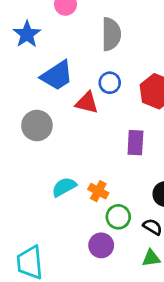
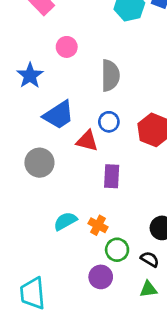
purple rectangle: (135, 143) -> (112, 176), moved

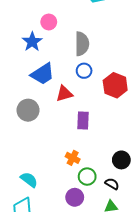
blue star: (30, 76) -> (32, 42), moved
blue circle: (109, 122) -> (84, 71), moved
red triangle: (87, 141) -> (64, 94), turned -30
cyan semicircle: (65, 221) -> (29, 180), moved, turned 66

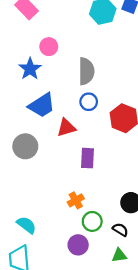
orange cross: (73, 158) -> (76, 200), turned 32

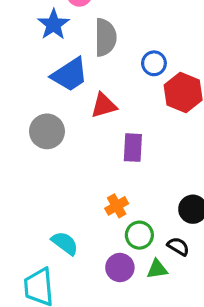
gray semicircle: (86, 71) -> (105, 37), moved
blue circle: (89, 102) -> (154, 63), moved
cyan semicircle: (26, 225) -> (65, 243), moved
green triangle: (119, 255) -> (157, 269), moved

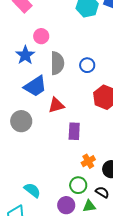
blue circle: (154, 63) -> (87, 65), moved
orange cross: (117, 206) -> (88, 161), moved

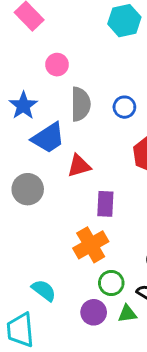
blue star: (25, 55) -> (23, 106), moved
orange cross: (88, 161) -> (91, 245), moved, size x1.6

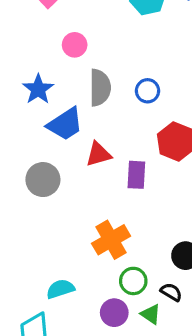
purple rectangle: (105, 204) -> (136, 175), moved
cyan semicircle: (44, 290) -> (60, 289), turned -55
green triangle: (127, 314) -> (151, 314), turned 42

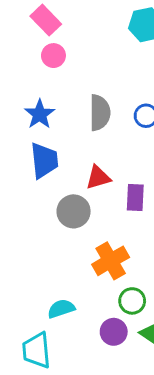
pink circle: (75, 45) -> (53, 56), moved
blue trapezoid: (65, 124) -> (44, 160), moved, turned -63
gray circle: (43, 180) -> (74, 211), moved

